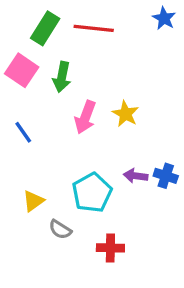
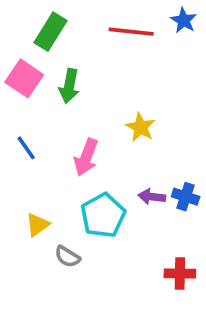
red line: (94, 28) -> (131, 32), moved
pink arrow: (85, 117) -> (86, 157), moved
red cross: (110, 248) -> (180, 274), moved

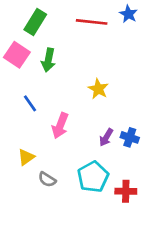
blue line: (26, 148) -> (30, 103), moved
pink arrow: (86, 157) -> (60, 126), moved
purple arrow: (152, 197) -> (106, 137), turned -66
cyan pentagon: (103, 215) -> (93, 177), moved

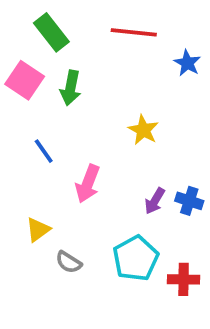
blue star: (128, 14) -> (187, 63), moved
green rectangle: (35, 22) -> (51, 32), turned -70

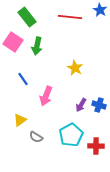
blue star: (187, 63) -> (100, 10), moved

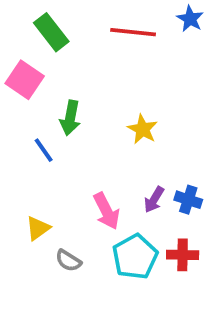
green arrow: (37, 46) -> (70, 118), moved
pink arrow: (46, 96) -> (106, 211), moved, turned -48
red cross: (96, 146) -> (183, 255), moved

